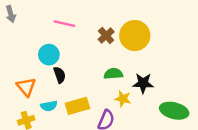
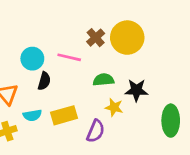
pink line: (64, 24) -> (69, 57), moved
black semicircle: (60, 75) -> (44, 81), turned 35
green ellipse: (174, 111) -> (171, 121), turned 76

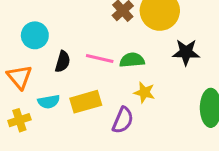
pink line: (69, 57) -> (100, 58), moved
cyan circle: (32, 59) -> (35, 35), moved
black star: (136, 90) -> (186, 52), moved

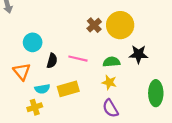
green semicircle: (132, 60) -> (111, 62), moved
yellow cross: (19, 120) -> (35, 107), moved
purple semicircle: (123, 120) -> (110, 108), moved, turned 126

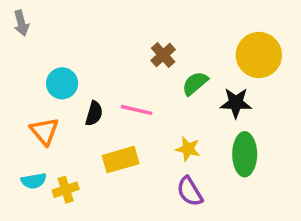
yellow circle: (120, 25) -> (259, 55), moved
green semicircle: (111, 62) -> (195, 83), moved, turned -35
cyan semicircle: (42, 89) -> (34, 181), moved
green ellipse: (156, 93) -> (245, 154), moved

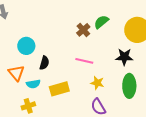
green semicircle: (195, 83) -> (101, 22), moved
pink line: (137, 110) -> (84, 61), moved
cyan semicircle: (34, 181) -> (33, 84), moved

